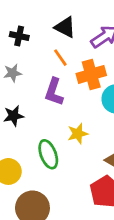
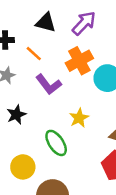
orange line: (60, 58) -> (34, 54), moved
purple L-shape: (54, 92) -> (49, 84), turned -44

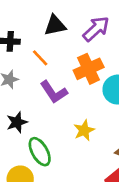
black triangle: (46, 23) -> (55, 25), turned -30
green ellipse: (56, 143) -> (40, 152), moved

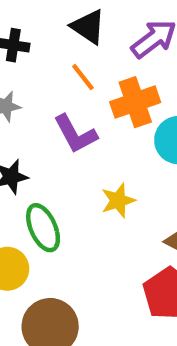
black triangle: (55, 25) -> (88, 27), turned 40
orange line: (40, 58) -> (83, 77), moved

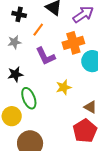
orange line: (83, 77) -> (38, 30), moved, turned 72

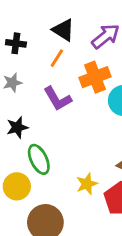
orange line: (38, 30) -> (57, 58), moved
yellow star: (64, 87) -> (87, 184), moved

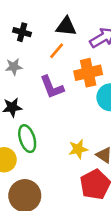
black triangle: (63, 30) -> (66, 26), turned -35
yellow star: (87, 184) -> (78, 149), moved

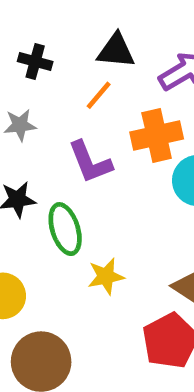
green ellipse: (27, 139) -> (65, 229), moved
yellow star: (78, 149) -> (106, 276), moved

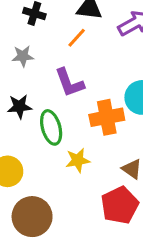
orange cross: (157, 136) -> (107, 117), moved

